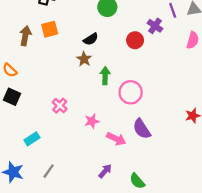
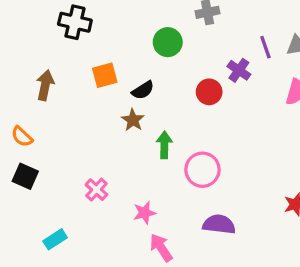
orange square: (50, 29) -> (105, 75), moved
purple semicircle: (142, 129) -> (219, 224), turned 130
pink arrow: (116, 139) -> (161, 248), moved, turned -150

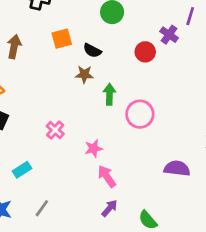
purple line: (265, 47) -> (190, 16), turned 36
black semicircle: (143, 90) -> (92, 51), turned 60
brown star: (133, 120) -> (84, 74), turned -30
purple semicircle: (219, 224) -> (177, 168), moved

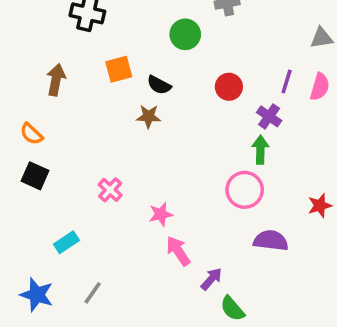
purple line: (190, 16) -> (287, 82), moved
purple cross: (169, 35) -> (269, 116), moved
green arrow: (109, 94) -> (260, 150), moved
pink circle: (140, 114) -> (245, 190), moved
purple arrow: (109, 208) -> (211, 279), moved

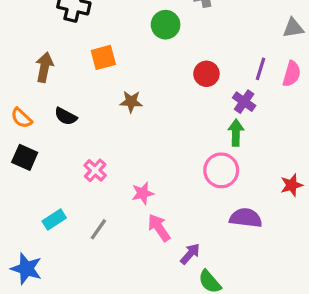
black semicircle: (159, 85) -> (66, 116), moved
gray line: (93, 293) -> (98, 229), moved

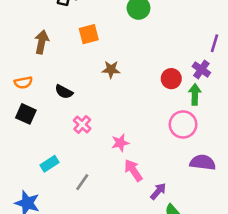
red circle: (206, 74) -> (171, 79), moved
black semicircle: (66, 116) -> (64, 92), moved
orange semicircle: (21, 118) -> (23, 83), turned -54
gray line: (98, 229) -> (82, 182), moved

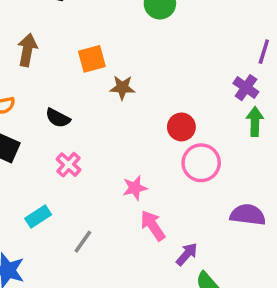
orange square: (89, 34) -> (92, 59), moved
red circle: (171, 79) -> (181, 127), moved
green arrow: (195, 94) -> (255, 122), moved
pink cross: (82, 124) -> (69, 165), moved
pink circle: (183, 124) -> (201, 163), moved

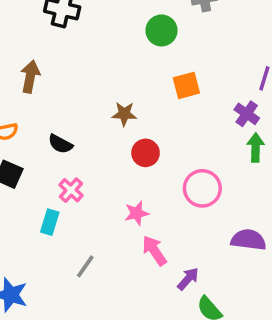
orange square: (92, 59) -> (186, 85), moved
red circle: (181, 127) -> (146, 153), moved
cyan rectangle: (38, 217) -> (50, 222), moved, turned -40

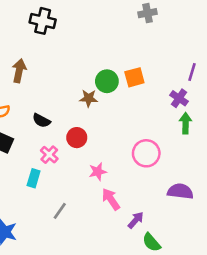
green circle: (161, 30) -> (107, 81), moved
red circle: (146, 153) -> (77, 138), moved

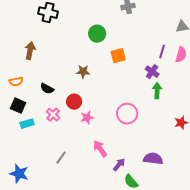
green circle: (107, 81) -> (97, 34), moved
pink star: (98, 172) -> (87, 118), moved
cyan rectangle: (34, 178) -> (27, 124), moved, turned 56
purple semicircle: (180, 191) -> (153, 159), moved

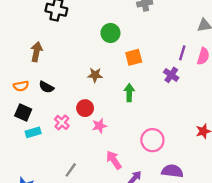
black semicircle: (47, 89) -> (46, 87), moved
green arrow: (157, 91) -> (129, 93), moved
pink circle: (127, 114) -> (152, 140), moved

